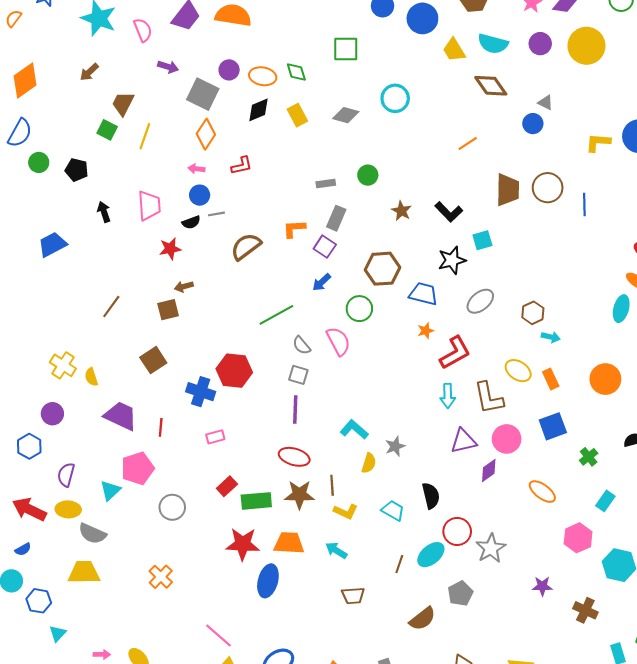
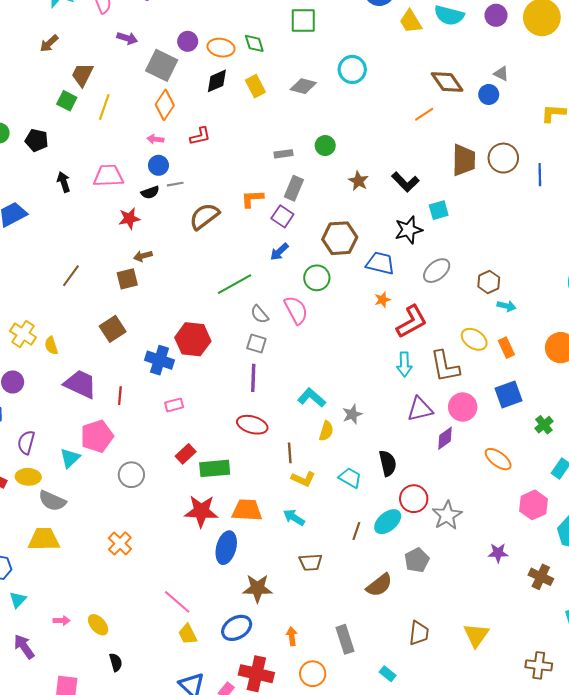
brown diamond: (491, 86) -> (447, 82), moved
pink trapezoid: (149, 206) -> (108, 176), turned -88
brown star: (299, 495) -> (257, 588), moved

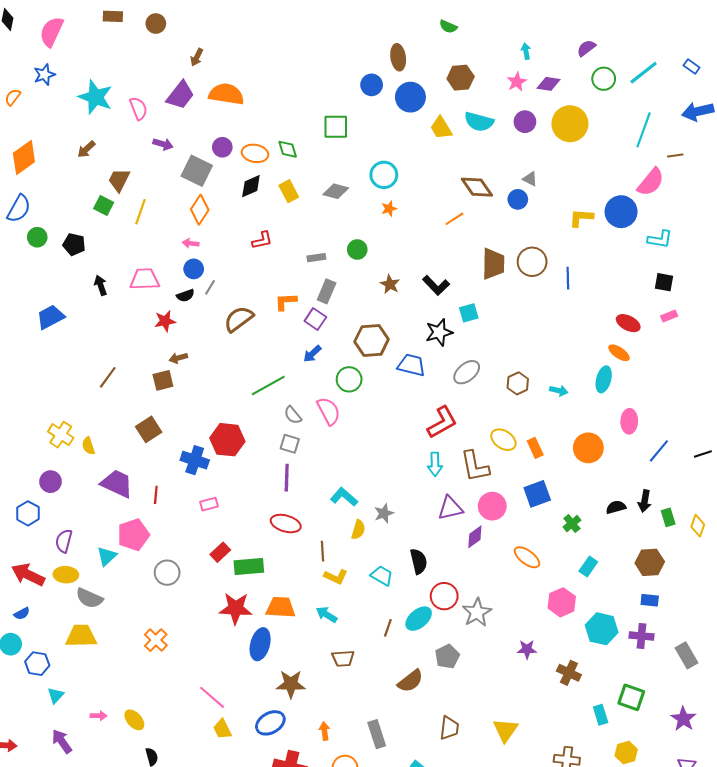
red L-shape: (200, 136) -> (262, 240), moved
gray line: (175, 184) -> (210, 287), turned -49
orange star: (382, 300) -> (389, 209), moved
cyan arrow: (506, 306) -> (559, 391), moved

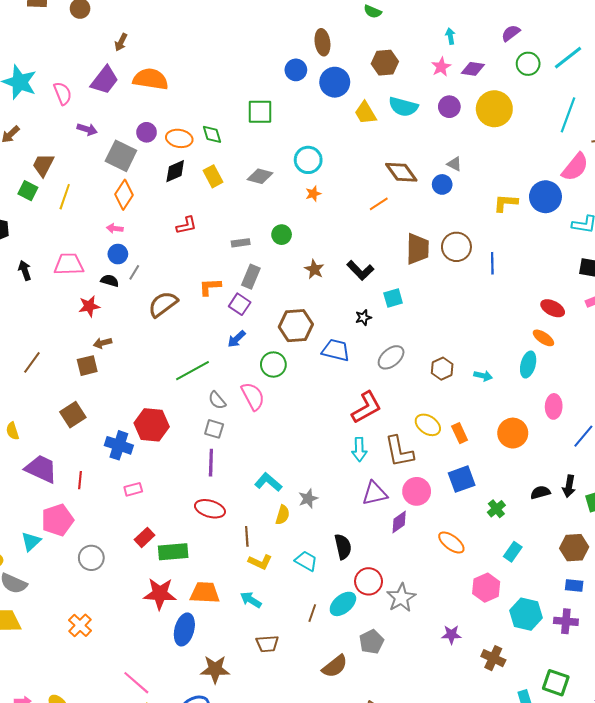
black semicircle: (185, 296) -> (110, 281), turned -144
black star: (439, 332) -> (363, 317), size x0.6

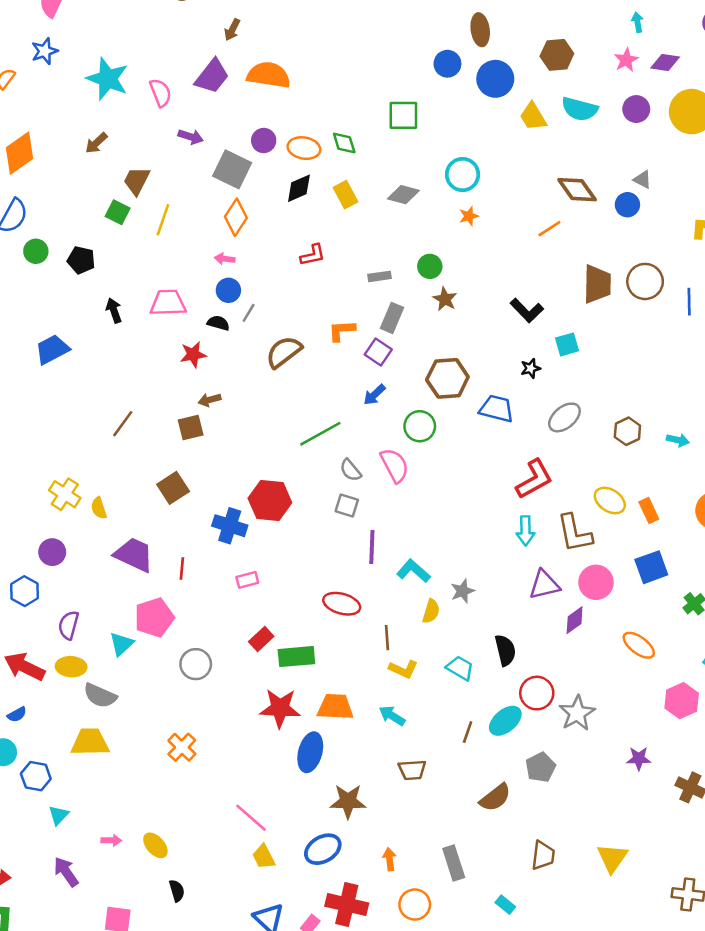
brown star: (314, 269) -> (445, 299), moved
purple line: (211, 463) -> (372, 547), moved

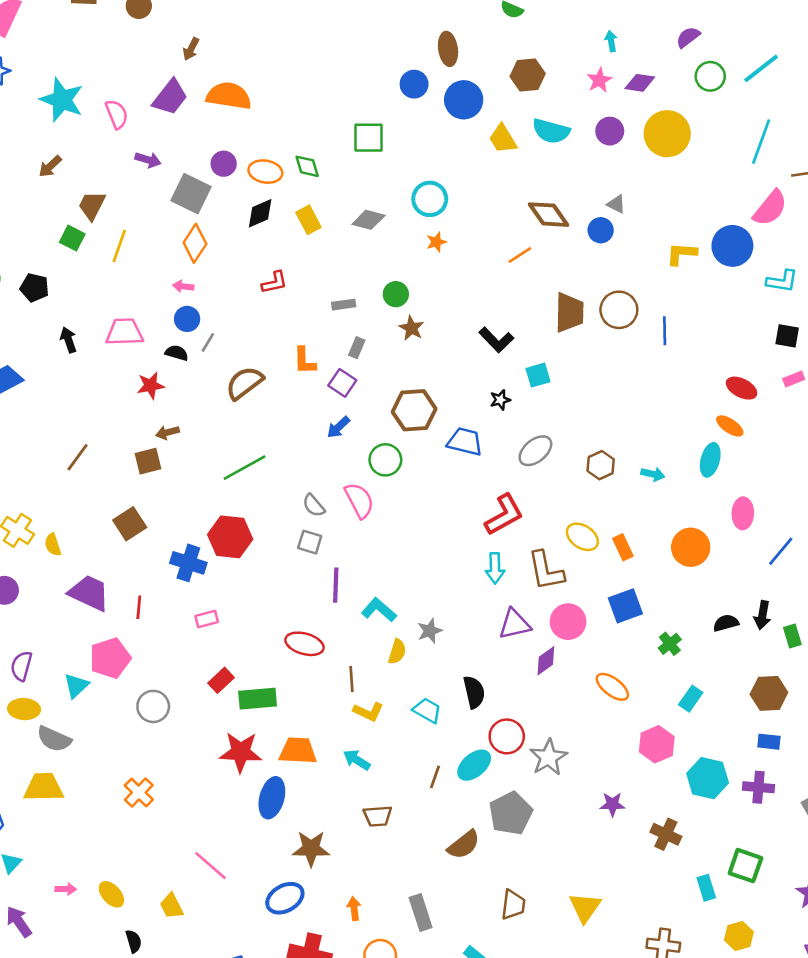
gray rectangle: (392, 318) -> (357, 348), size x0.7
orange L-shape: (342, 331) -> (304, 361), turned -88
green line: (320, 434) -> (244, 468), moved
gray pentagon: (541, 767) -> (511, 813), size x1.4
yellow trapezoid: (264, 857) -> (171, 906), moved

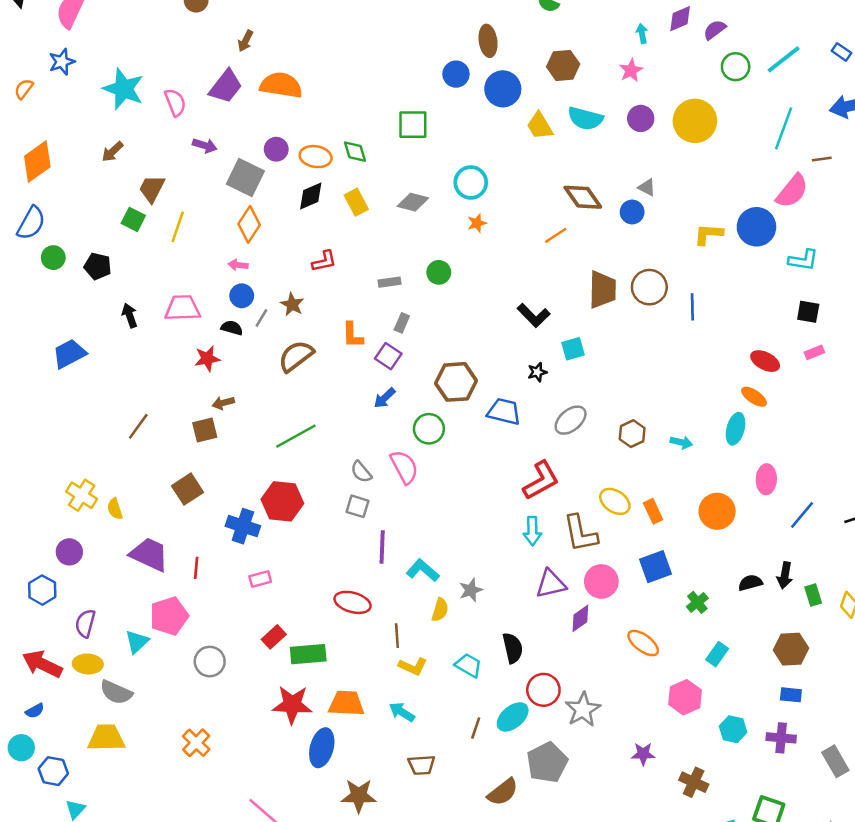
purple diamond: (640, 83) -> (680, 19), moved, turned -32
brown star: (411, 328) -> (292, 304), moved
cyan hexagon: (708, 778) -> (733, 729), size x0.7

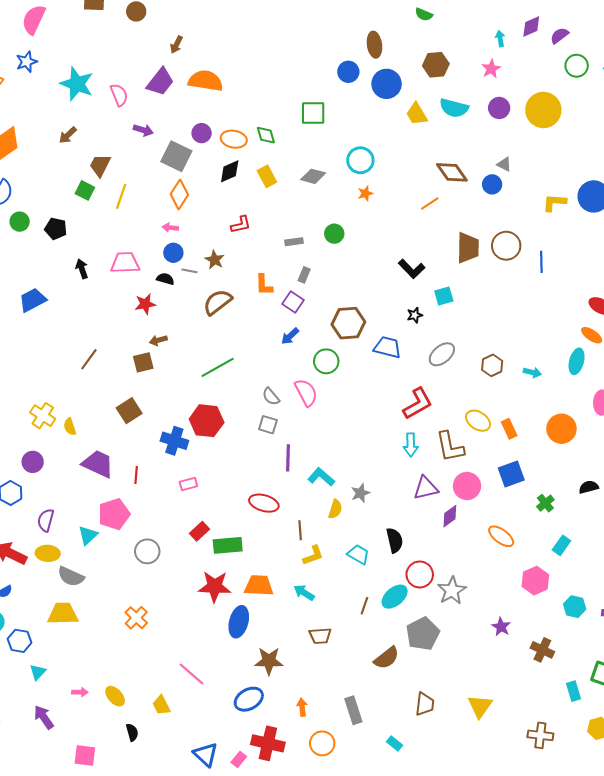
gray line: (261, 318) -> (189, 271), turned 70
yellow L-shape: (413, 666) -> (313, 555), turned -45
purple star: (643, 754) -> (501, 627), turned 30

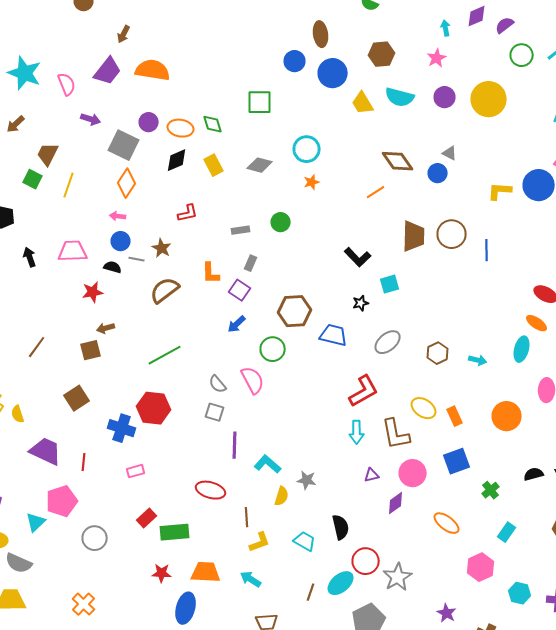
purple triangle: (426, 488) -> (372, 475), size x0.6
gray star: (360, 493) -> (307, 480), turned 30
red star: (215, 587) -> (162, 573), size x0.6

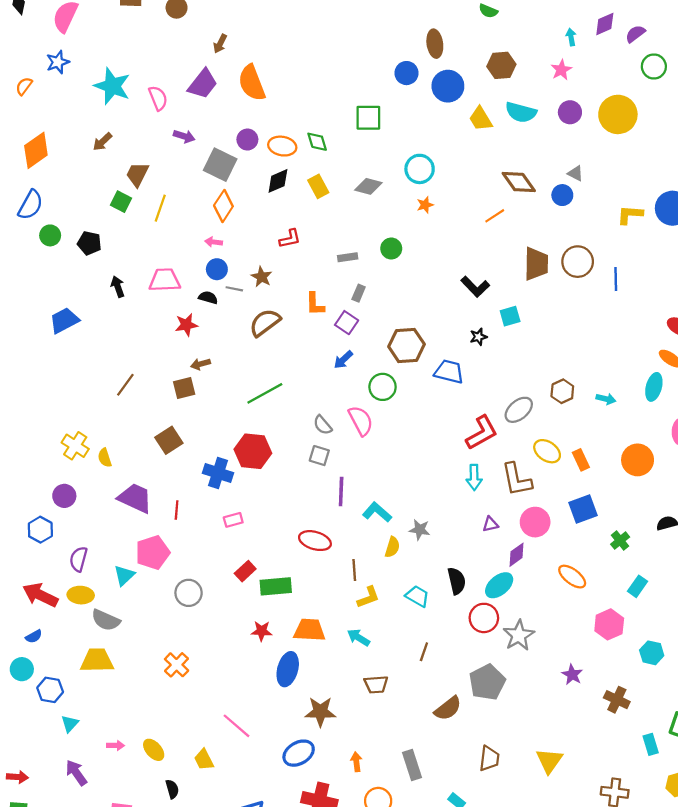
orange semicircle: (153, 70) -> (252, 83), turned -120
gray ellipse: (388, 342) -> (519, 410), moved
cyan ellipse: (341, 583) -> (499, 585), moved

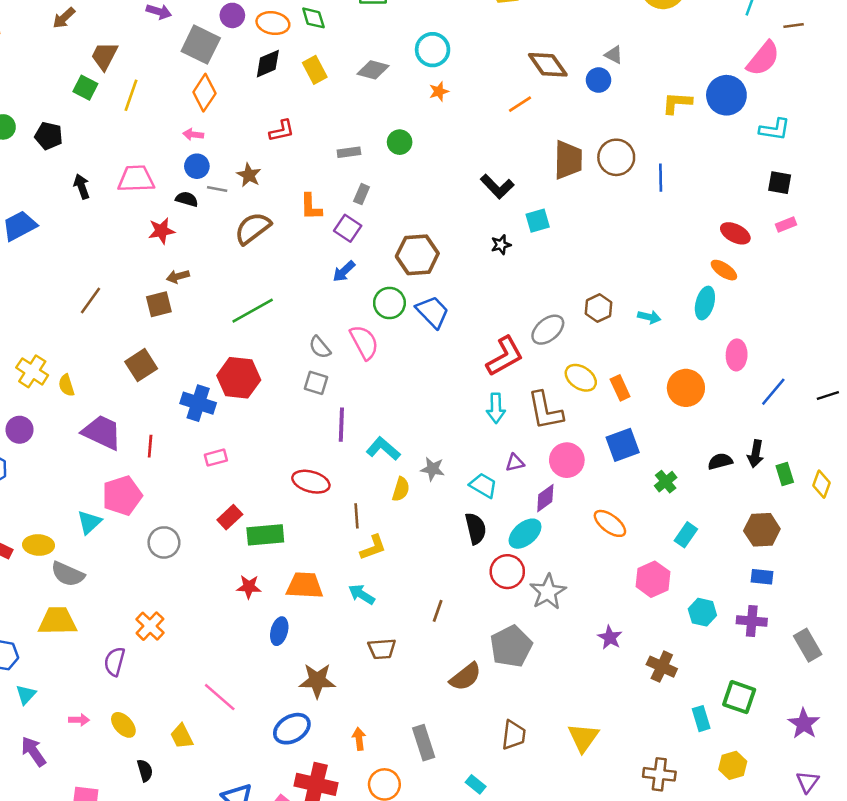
blue trapezoid: (449, 372) -> (433, 312), moved, turned 32
purple semicircle: (78, 559) -> (115, 662), moved
cyan trapezoid: (417, 596) -> (483, 485), moved
blue ellipse: (288, 669) -> (279, 631), size x0.7

